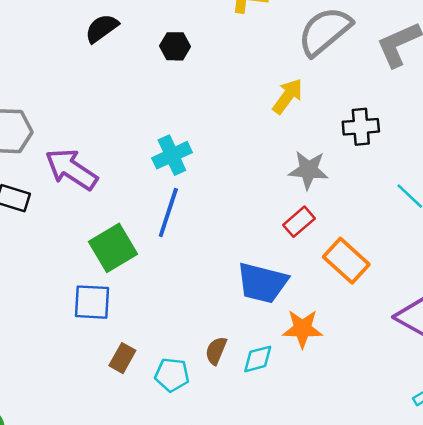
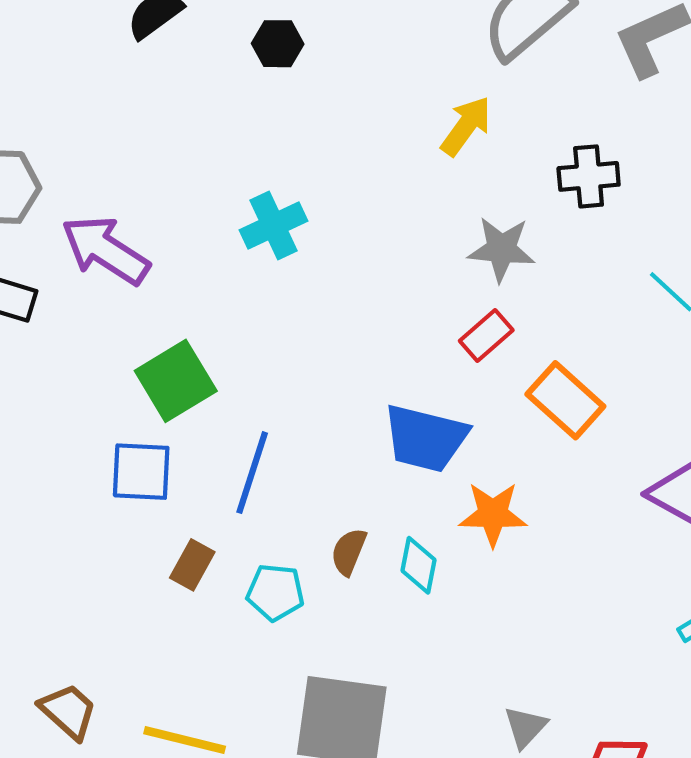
blue line: (168, 212) -> (252, 473), moved
cyan diamond: (258, 359) -> (419, 565), turned -64

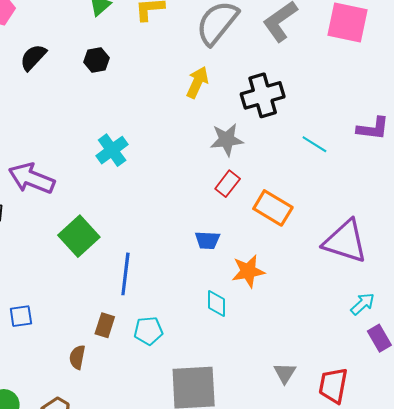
black cross: (589, 176) -> (263, 95), size x1.4
blue trapezoid: (425, 438) -> (207, 240), size x0.6
blue square: (141, 472) -> (21, 316), moved, size x0.7
brown semicircle: (349, 552) -> (77, 357), moved

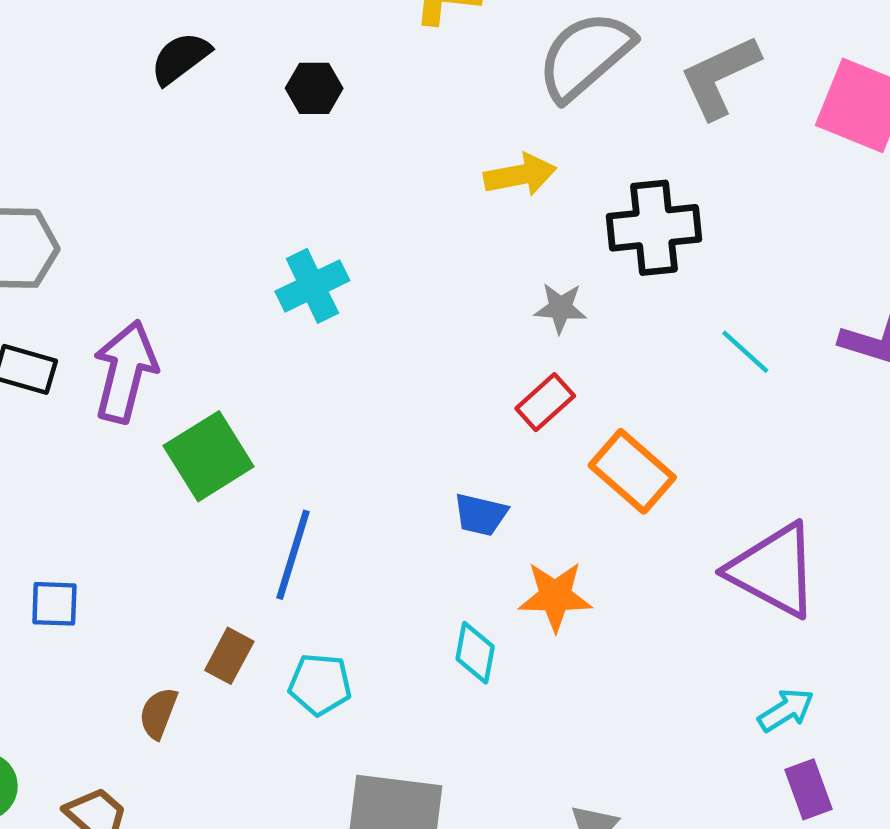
yellow arrow: (197, 82) -> (520, 175), turned 44
gray star: (227, 140) -> (560, 308), size x0.7
purple arrow: (32, 178) -> (125, 371), moved, turned 72

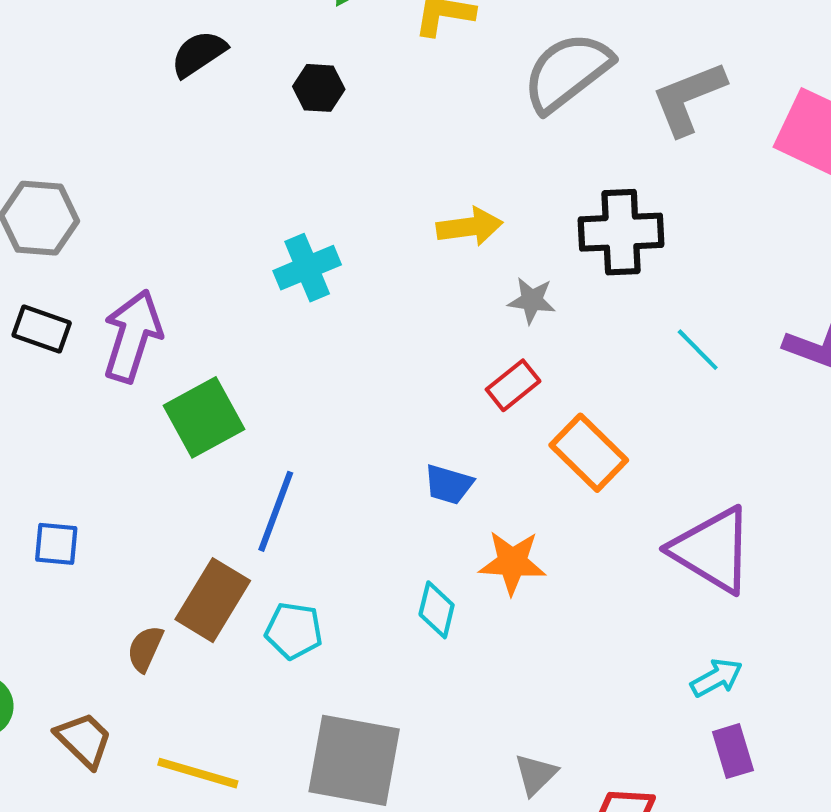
yellow arrow: (520, 175) -> (470, 227), moved
brown rectangle: (229, 656) -> (213, 600), size x1.6

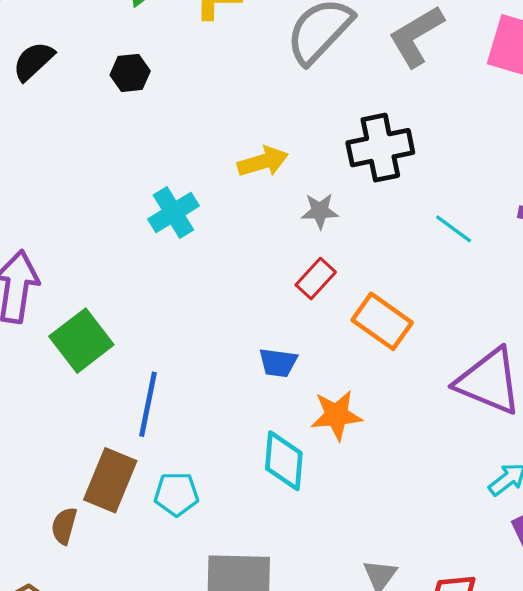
cyan cross: (307, 268) -> (173, 212), moved
cyan diamond: (437, 610) -> (284, 461), size x1.4

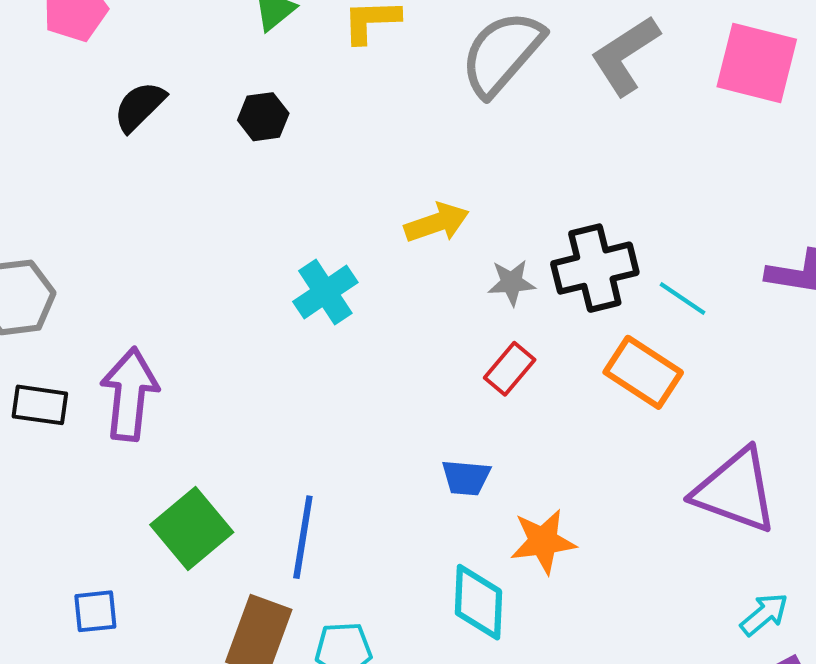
black cross: (380, 148) -> (595, 268), moved
orange rectangle: (382, 321) -> (643, 372), moved
green square: (81, 341) -> (192, 528), moved

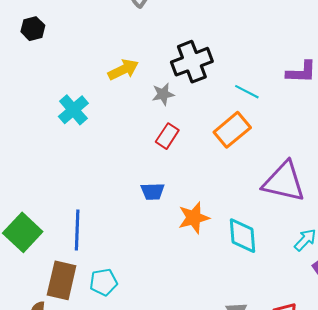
black cross: (595, 268) -> (192, 62), moved
orange rectangle: (643, 372) -> (232, 130), turned -66
cyan diamond: (478, 602) -> (243, 236), moved

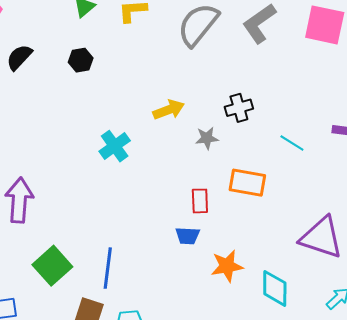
black cross: (192, 62) -> (239, 108), size x0.7
orange rectangle: (232, 130) -> (247, 183), moved, turned 45
red rectangle: (167, 136) -> (200, 201), moved, turned -40

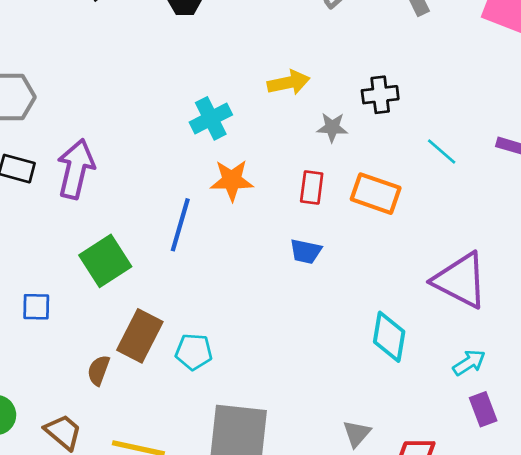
red rectangle: (200, 201) -> (312, 188), moved
blue trapezoid: (188, 236) -> (306, 251), moved
orange star: (227, 266) -> (232, 180), moved
blue line: (108, 268) -> (180, 225), moved

